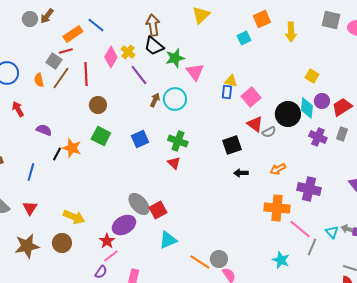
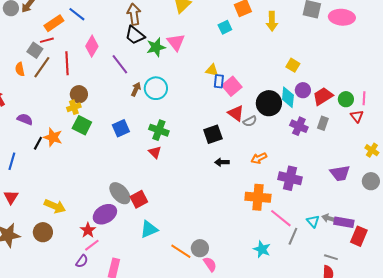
yellow cross: (128, 52) -> (74, 107), moved, turned 32
pink triangle: (195, 72) -> (176, 42), moved
blue rectangle: (227, 92) -> (219, 81), moved

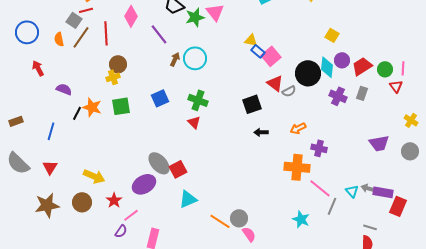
blue rectangle: (219, 81) -> (258, 51), turned -56
green square: (82, 125) -> (121, 106), moved, turned -36
purple cross: (290, 178) -> (319, 148), moved, size x0.7
red star: (88, 230) -> (114, 200), moved

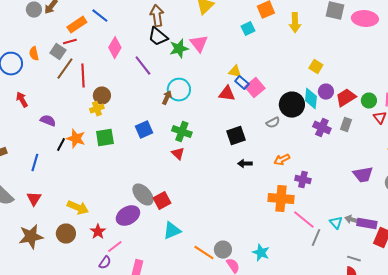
red line: (106, 33) -> (83, 76), moved
orange semicircle: (59, 39) -> (34, 54), moved
brown arrow: (175, 59) -> (167, 98), moved
red triangle: (275, 83) -> (227, 94), moved, turned -30
cyan star: (301, 219) -> (261, 253), moved

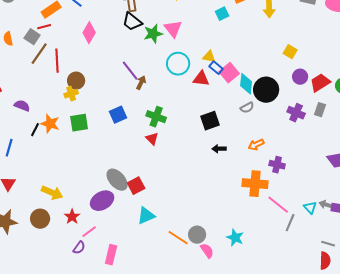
purple line: (143, 66) -> (130, 71), moved
cyan circle: (179, 90) -> (178, 64), moved
cyan diamond: (311, 99) -> (246, 84), moved

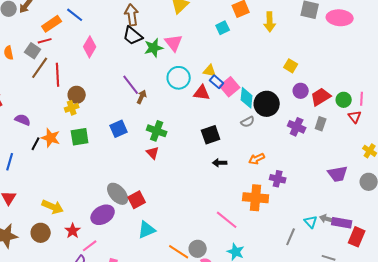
pink line: (278, 205) -> (227, 220), moved

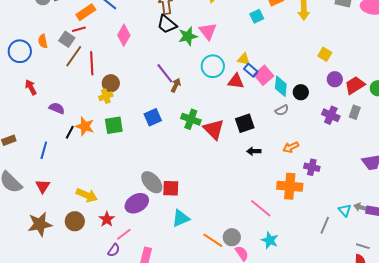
black circle: (267, 104) -> (301, 92), size x0.6
red triangle: (153, 153) -> (214, 129), moved, size x1.6
red square: (137, 200) -> (171, 188), turned 30

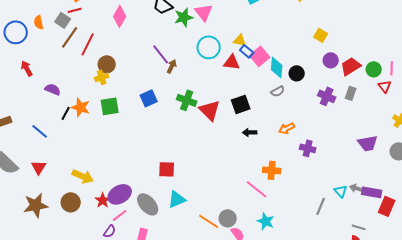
red line: (92, 63) -> (88, 44), turned 30
blue line: (44, 150) -> (40, 131), turned -66
gray ellipse: (152, 182) -> (148, 204), moved
orange cross: (290, 186) -> (272, 170), moved, size x0.7
purple ellipse: (137, 203) -> (120, 194), moved

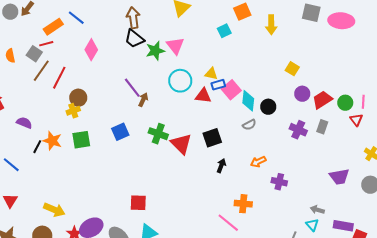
blue rectangle: (247, 51) -> (218, 85), turned -56
black arrow: (250, 132) -> (221, 166), turned 112
gray arrow: (357, 188) -> (317, 210), moved

